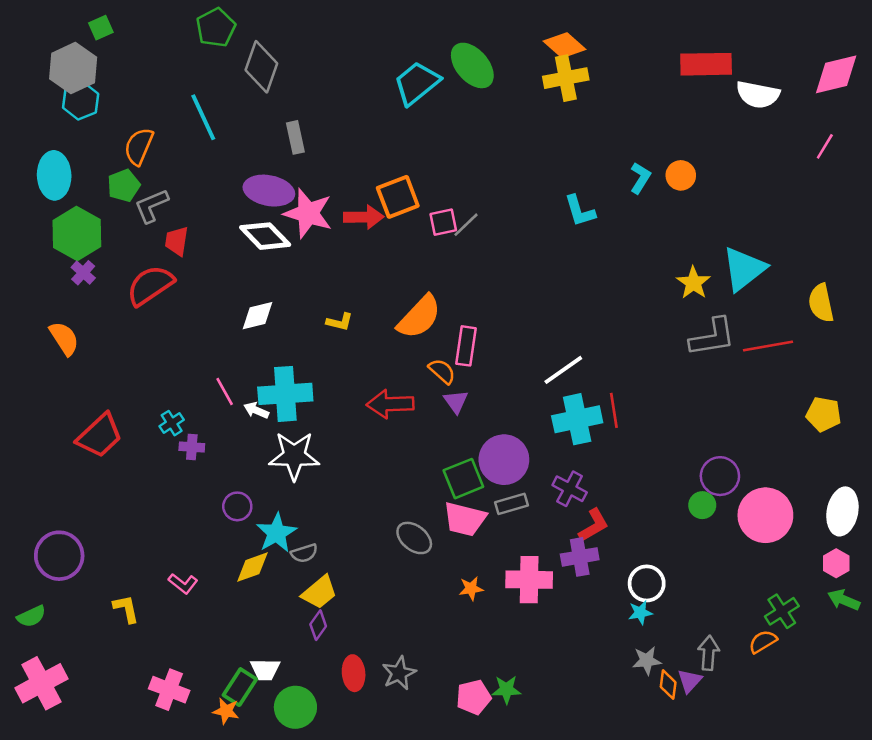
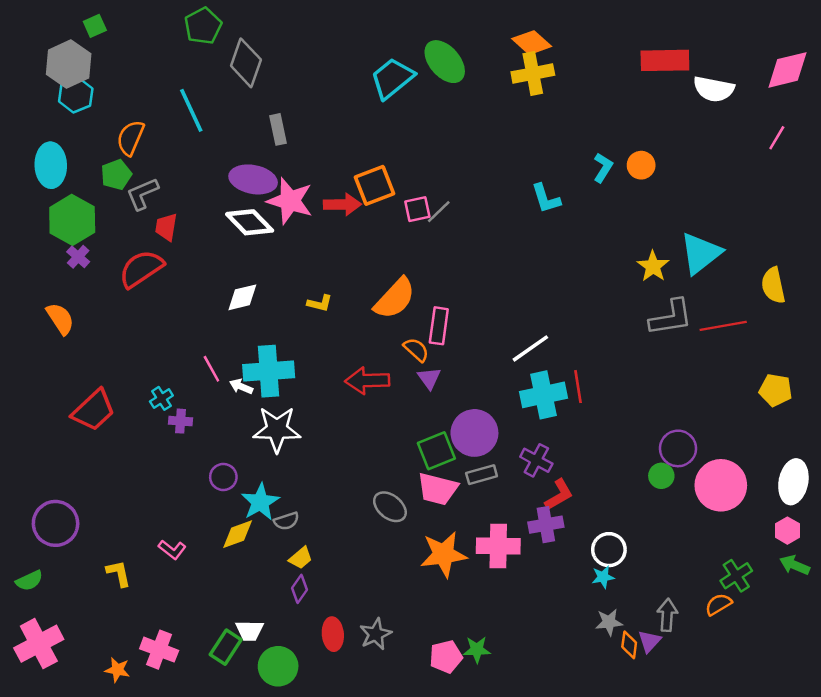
orange star: (471, 589) -> (444, 554), size x2.0
yellow trapezoid: (319, 592) -> (301, 558), size x0.7
orange star: (226, 711) -> (117, 670), moved

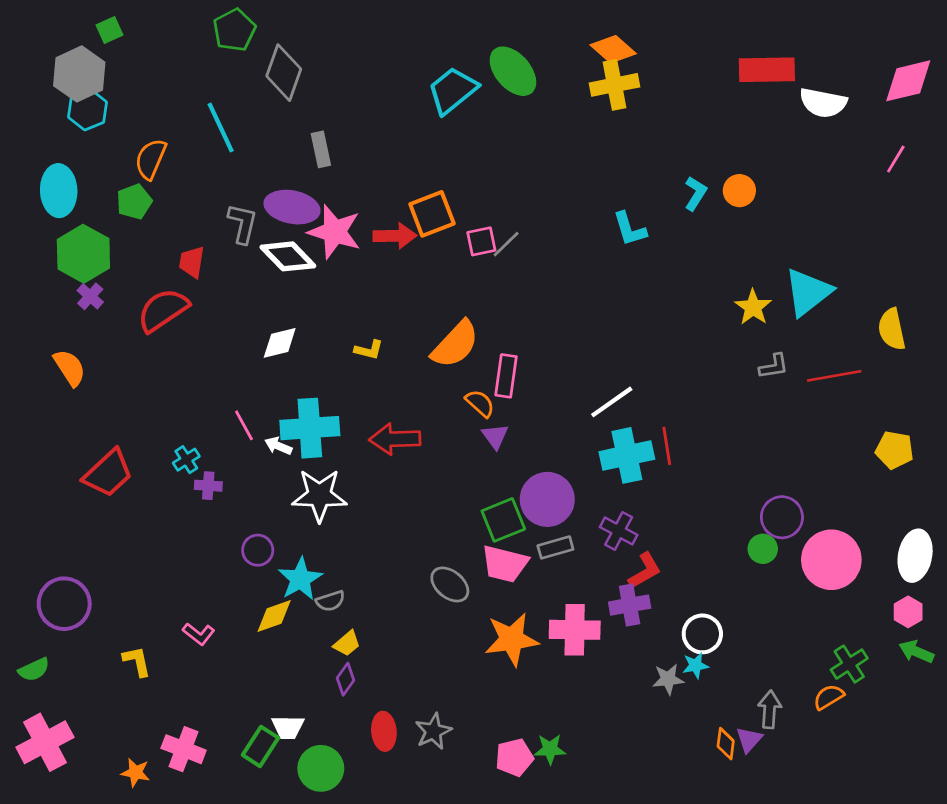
gray L-shape: (142, 194) -> (243, 224), moved, turned 126
gray L-shape: (671, 318) -> (774, 366), size x0.6
red arrow: (367, 381) -> (395, 439), moved
gray star: (609, 622) -> (668, 679), moved

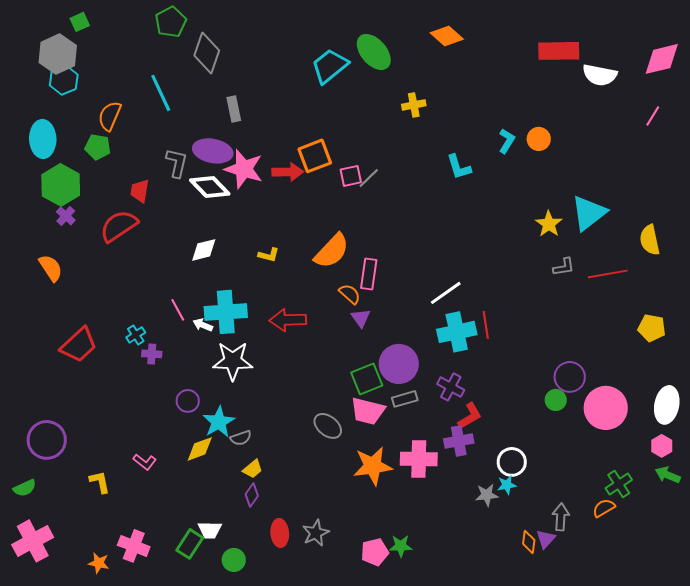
yellow cross: (615, 85) -> (414, 105), moved, size x0.7
green pentagon: (134, 202) -> (98, 147), turned 30
green circle: (321, 768) -> (234, 560), size x0.7

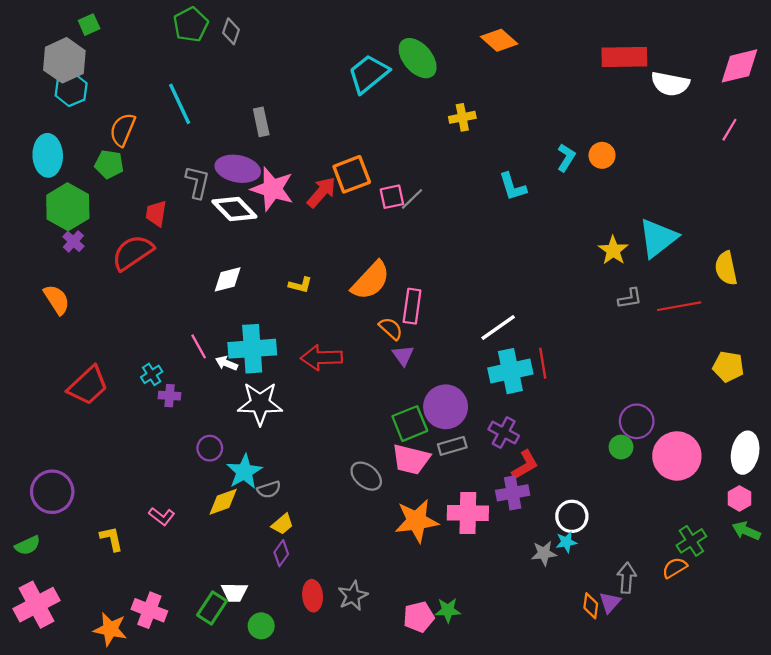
gray diamond: (207, 53) -> (231, 31), moved, size x0.6
red arrow: (288, 172) -> (322, 192), turned -48
orange star: (99, 563) -> (110, 629), size x1.4

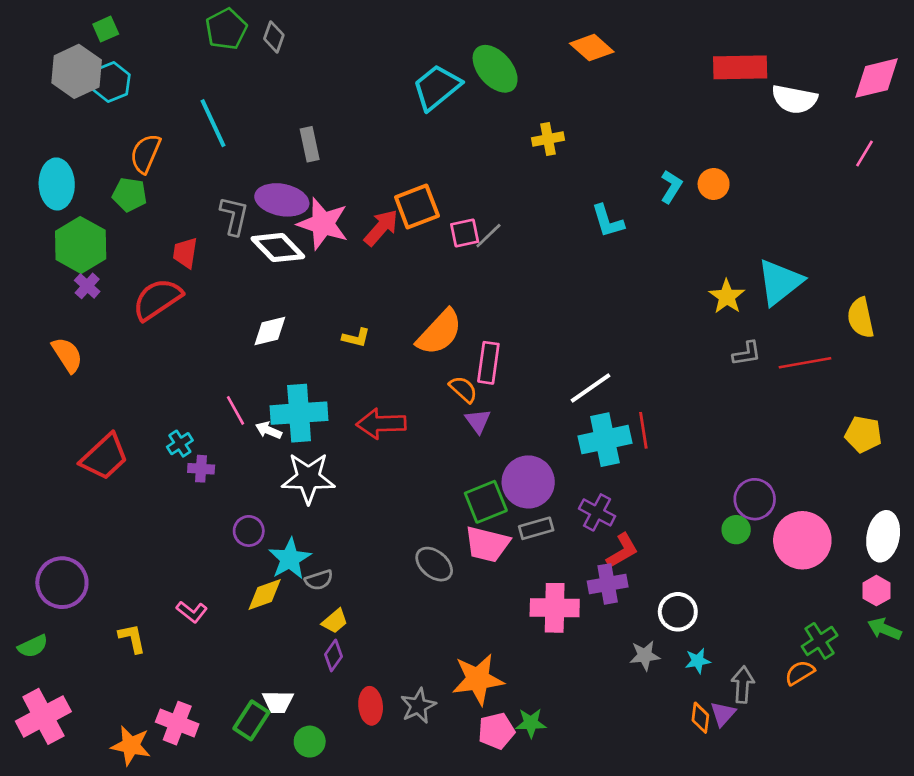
cyan hexagon: (71, 89) -> (111, 82), moved
orange star: (417, 521) -> (478, 679), moved
cyan star: (566, 542) -> (698, 661), moved

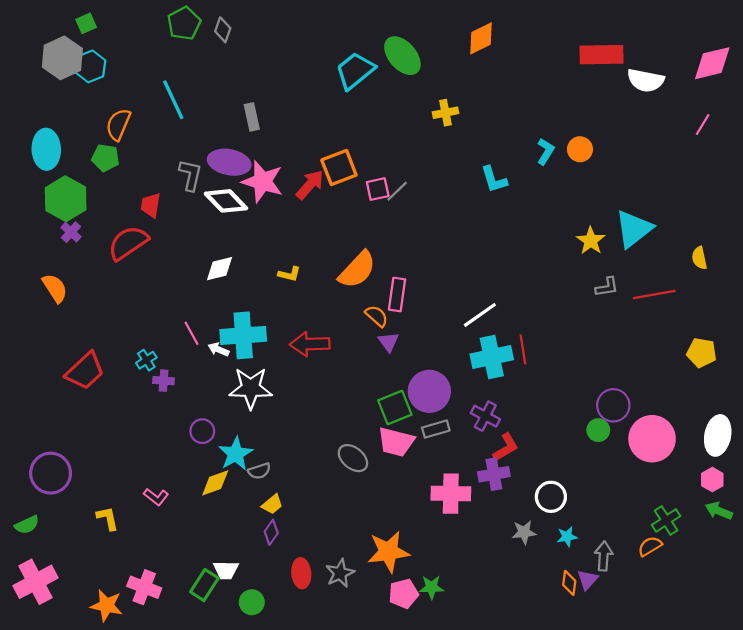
orange diamond: (592, 48) -> (481, 38), turned -68
yellow semicircle: (861, 318) -> (699, 258), size x0.7

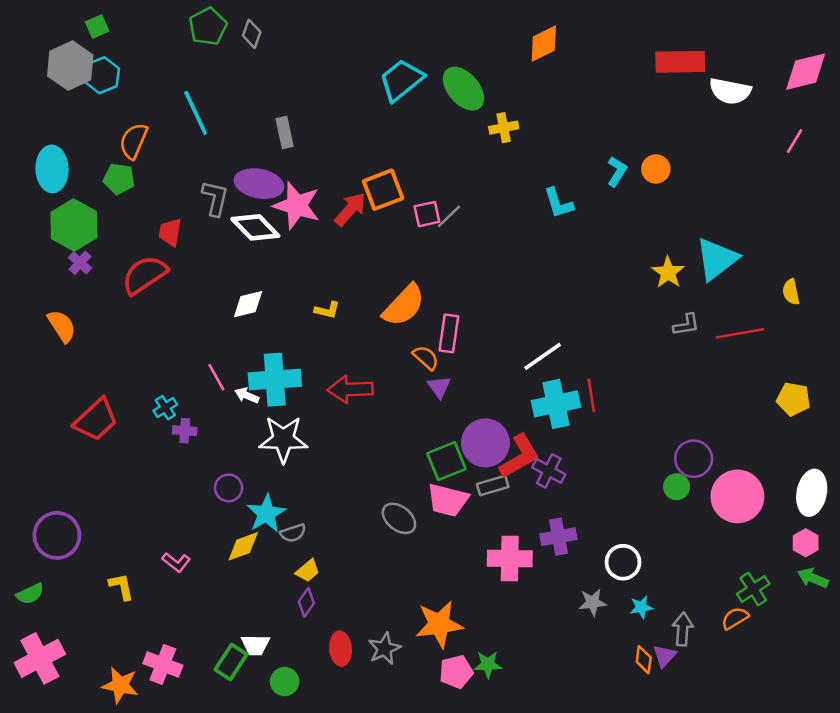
green ellipse: (402, 56) -> (464, 89), moved
red L-shape: (506, 447) -> (520, 456), moved, size x1.4

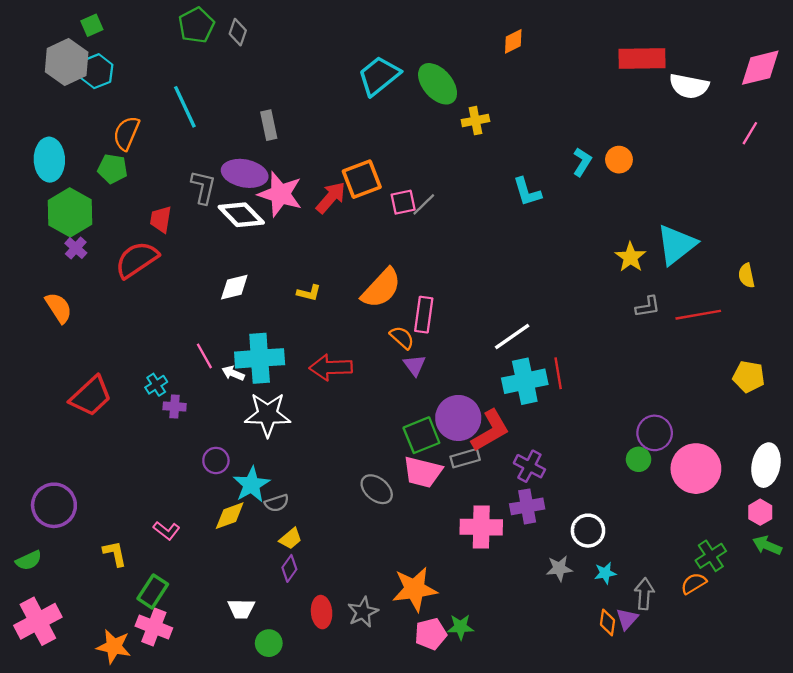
orange diamond: (544, 44) -> (513, 41), size x0.7
purple cross: (549, 471) -> (529, 466), moved
green rectangle: (231, 662) -> (153, 591), moved

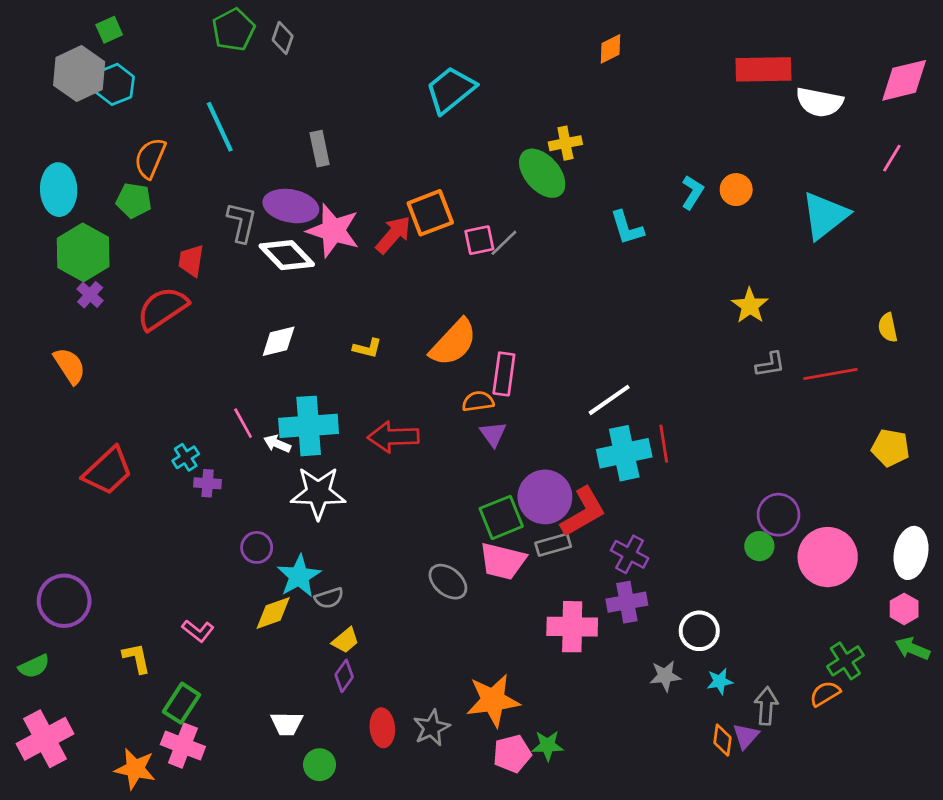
green ellipse: (438, 84) -> (542, 173), moved
cyan triangle: (676, 245) -> (825, 216), moved
orange semicircle: (402, 338) -> (478, 401), turned -50

